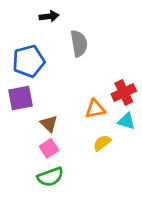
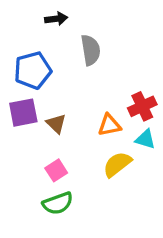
brown triangle: (49, 124) -> (56, 124), moved
yellow semicircle: (102, 143) -> (117, 164), size x1.4

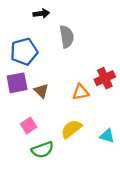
cyan triangle: (145, 139) -> (107, 136), moved
yellow semicircle: (117, 164) -> (71, 129), moved
pink square: (56, 170) -> (29, 125), moved

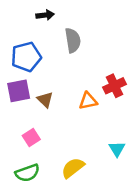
yellow semicircle: (71, 129) -> (73, 168), moved
cyan triangle: (107, 136) -> (117, 149), turned 42
green semicircle: (42, 150) -> (27, 173), moved

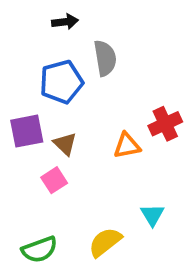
blue pentagon: (26, 57) -> (61, 82), moved
pink square: (31, 138) -> (54, 180), moved
cyan triangle: (117, 149) -> (152, 215), moved

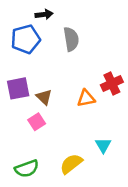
blue pentagon: (61, 82) -> (26, 39), moved

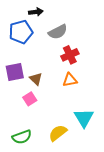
gray semicircle: (71, 39) -> (58, 32), turned 72
red cross: (112, 84) -> (70, 55), moved
cyan triangle: (103, 145) -> (84, 118), size x1.5

